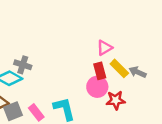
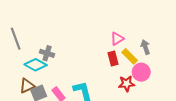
gray arrow: (138, 72) -> (145, 47), moved, turned 48
pink circle: (97, 87) -> (141, 72), moved

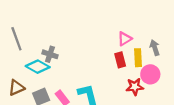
yellow rectangle: (130, 56) -> (138, 58), turned 42
brown triangle: (27, 86) -> (16, 88), moved

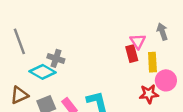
pink triangle: (125, 39) -> (138, 41), turned -32
gray arrow: (155, 48) -> (162, 32), moved
red rectangle: (120, 60) -> (132, 54), moved

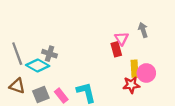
gray line: (19, 41) -> (17, 54), moved
yellow rectangle: (152, 62) -> (134, 69), moved
brown triangle: (19, 95) -> (17, 86), turned 42

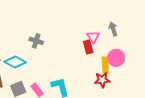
gray cross: (49, 54) -> (36, 41), moved
pink circle: (146, 73) -> (116, 58), moved

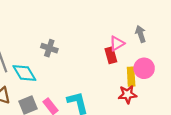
pink triangle: (93, 37) -> (117, 43), turned 32
cyan diamond: (15, 62) -> (24, 73), turned 30

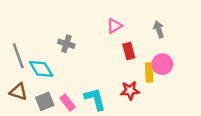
pink triangle: (117, 43) -> (114, 26), moved
red star: (128, 94) -> (130, 91), moved

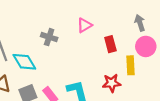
pink triangle: (114, 26) -> (84, 25), moved
pink circle: (162, 64) -> (146, 46), moved

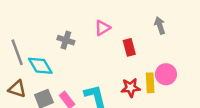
pink circle: (146, 46) -> (166, 74), moved
yellow rectangle: (130, 65) -> (150, 83), moved

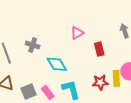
gray cross: (66, 40) -> (33, 45), moved
cyan diamond: (40, 66) -> (57, 64), moved

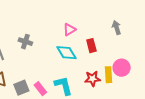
cyan diamond: (57, 64) -> (66, 53), moved

